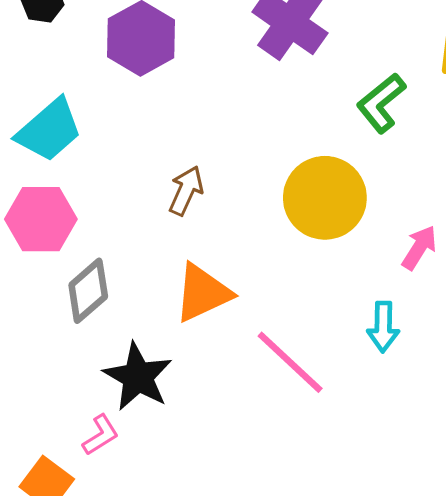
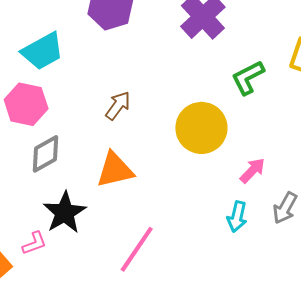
cyan arrow: (383, 327) -> (237, 217), moved
pink line: (290, 362) -> (137, 249), moved, turned 69

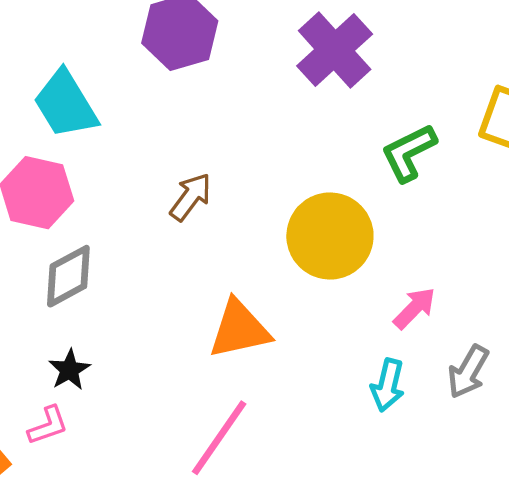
cyan trapezoid: (43, 51) -> (66, 104), turned 87
orange triangle: (115, 170) -> (239, 329), moved
black star: (65, 213) -> (69, 370), moved, size x0.6

